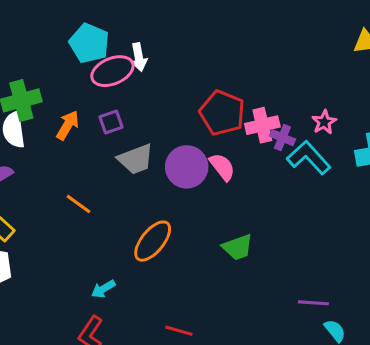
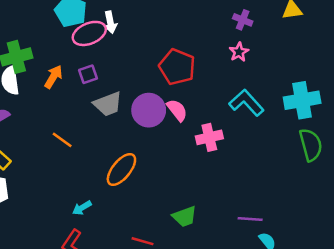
pink star: (324, 122) -> (239, 52), moved
pink cross: (262, 125) -> (209, 137), moved
purple cross: (282, 138) -> (243, 20), moved
green trapezoid: (238, 247) -> (185, 216), moved

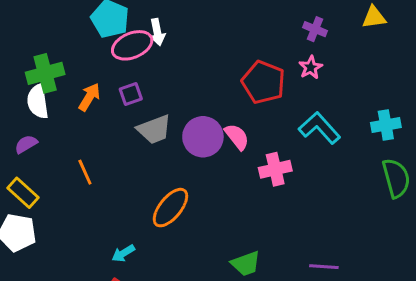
red pentagon: (177, 67) -> (263, 82), moved
cyan cross: (302, 100) -> (386, 125), size x0.7
orange line: (62, 140) -> (85, 172), moved, turned 30

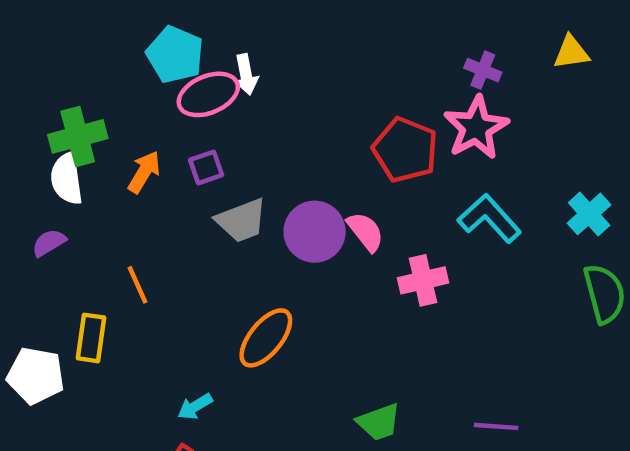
pink star: (311, 67) -> (476, 128), size x1.8
cyan cross: (386, 125) -> (589, 214), turned -32
yellow rectangle: (23, 193) -> (91, 338), moved, turned 56

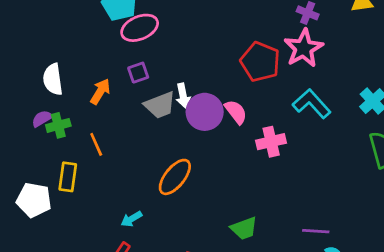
white arrow: (246, 75) -> (183, 96), moved
green cross: (78, 136) -> (58, 125), moved, size x0.7
orange arrow: (144, 172) -> (100, 92), moved

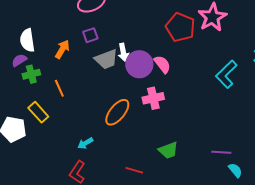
cyan L-shape: (312, 104) -> (226, 74), moved, turned -92
purple semicircle: (42, 119) -> (19, 60), moved
pink cross: (271, 142) -> (153, 98), moved
yellow rectangle: (68, 177) -> (38, 112), turned -50

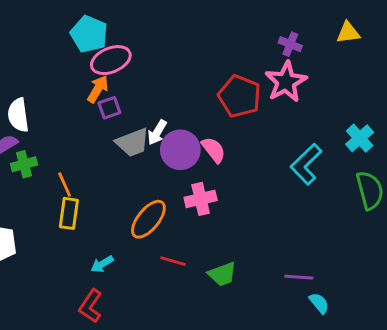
orange arrow: (62, 49) -> (98, 89), moved
white arrow: (123, 52) -> (157, 132), turned 42
yellow rectangle: (38, 112) -> (69, 213), moved, turned 50
red line: (134, 170) -> (173, 261), moved

